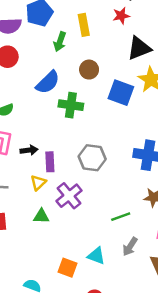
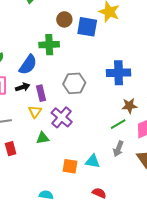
brown circle: (89, 70) -> (64, 19), moved
blue semicircle: (48, 82) -> (28, 65), moved
green line: (121, 217) -> (118, 124), moved
orange square: (68, 268) -> (70, 166), moved

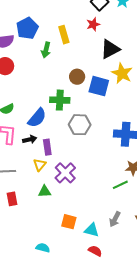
gray hexagon: (74, 83) -> (80, 125), moved
gray arrow: (118, 149) -> (115, 219), moved
cyan triangle: (93, 161) -> (92, 230), moved

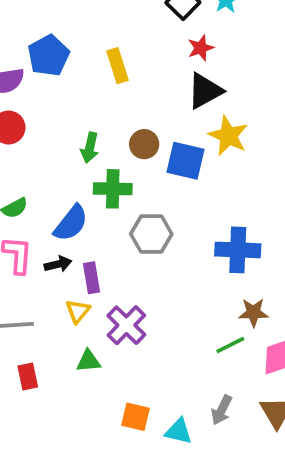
red star: (93, 24) -> (201, 48), moved
green arrow: (46, 50) -> (90, 148), moved

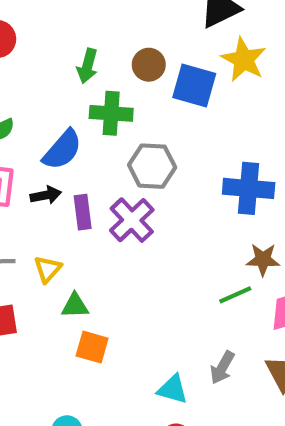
yellow triangle: (78, 311) -> (48, 269), moved
purple cross: (126, 325) -> (132, 220), moved
orange square: (136, 417) -> (92, 347), moved

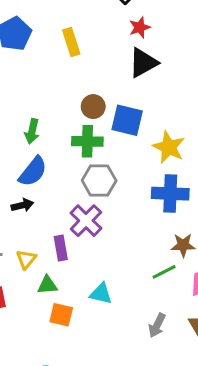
yellow star: (244, 60) -> (169, 147), moved
green arrow: (87, 66) -> (32, 131), moved
green cross: (111, 113) -> (87, 141), moved
purple rectangle: (83, 212) -> (61, 248), moved
cyan triangle: (173, 389) -> (101, 294), moved

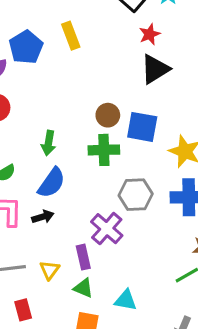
yellow rectangle: (71, 42) -> (71, 36), moved
gray hexagon: (99, 181) -> (136, 195), moved
green triangle: (47, 285) -> (83, 288), moved, turned 30

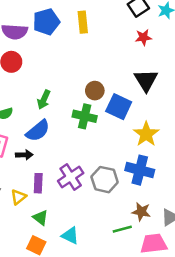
black triangle: (155, 69) -> (146, 80), moved, turned -45
gray hexagon: (136, 195) -> (105, 180), moved
purple rectangle: (83, 257) -> (38, 183), moved

